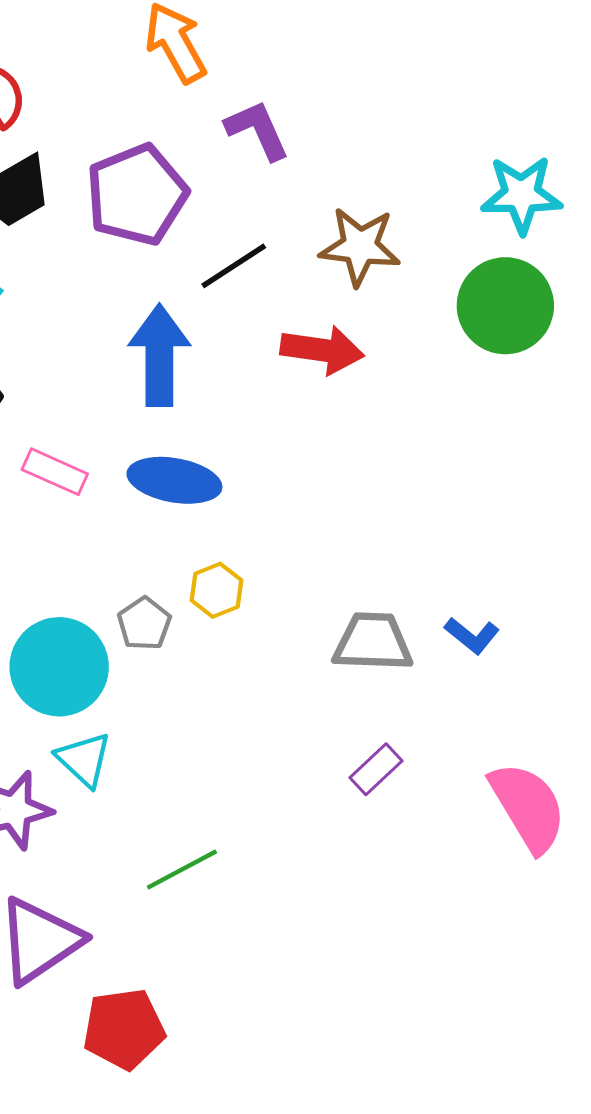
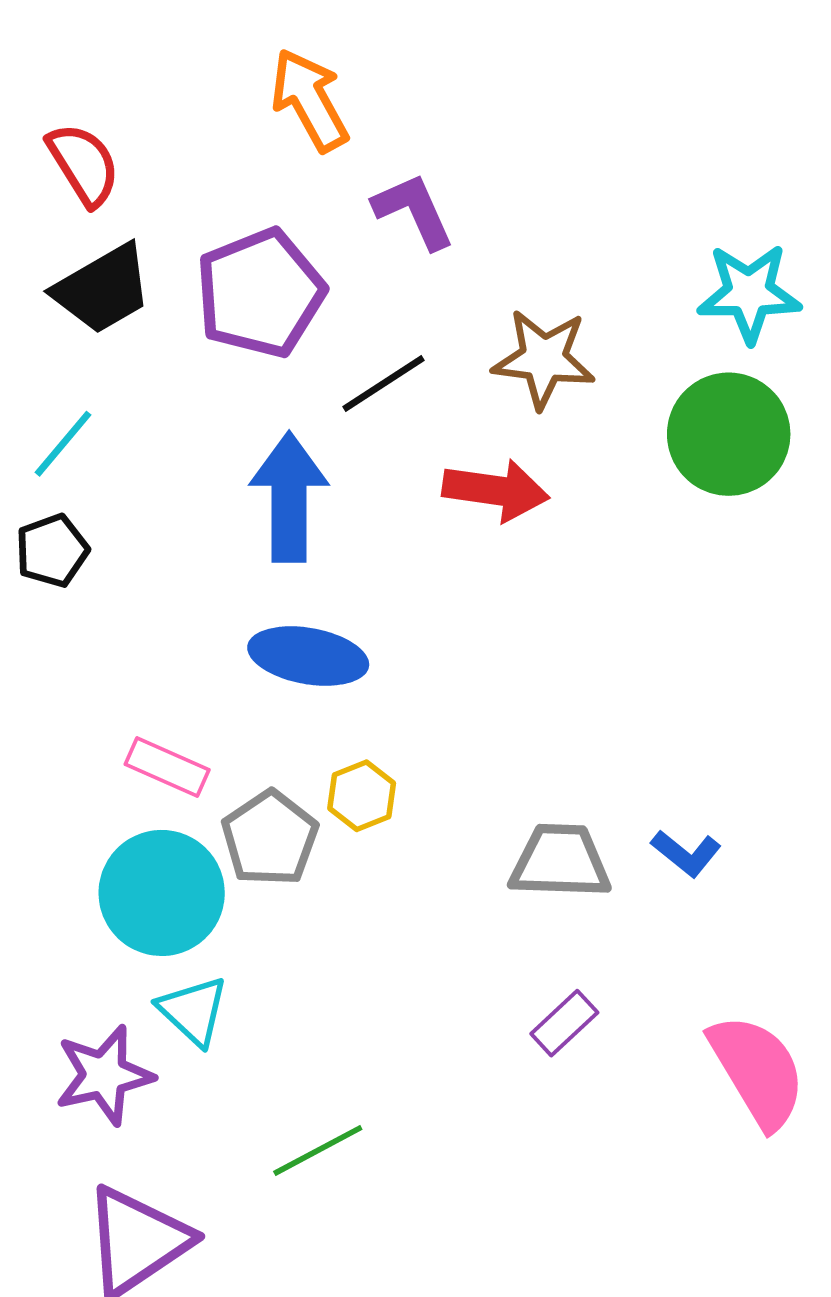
pink rectangle: (55, 472) -> (167, 767), moved
gray pentagon: (144, 624) -> (270, 838), size x1.4

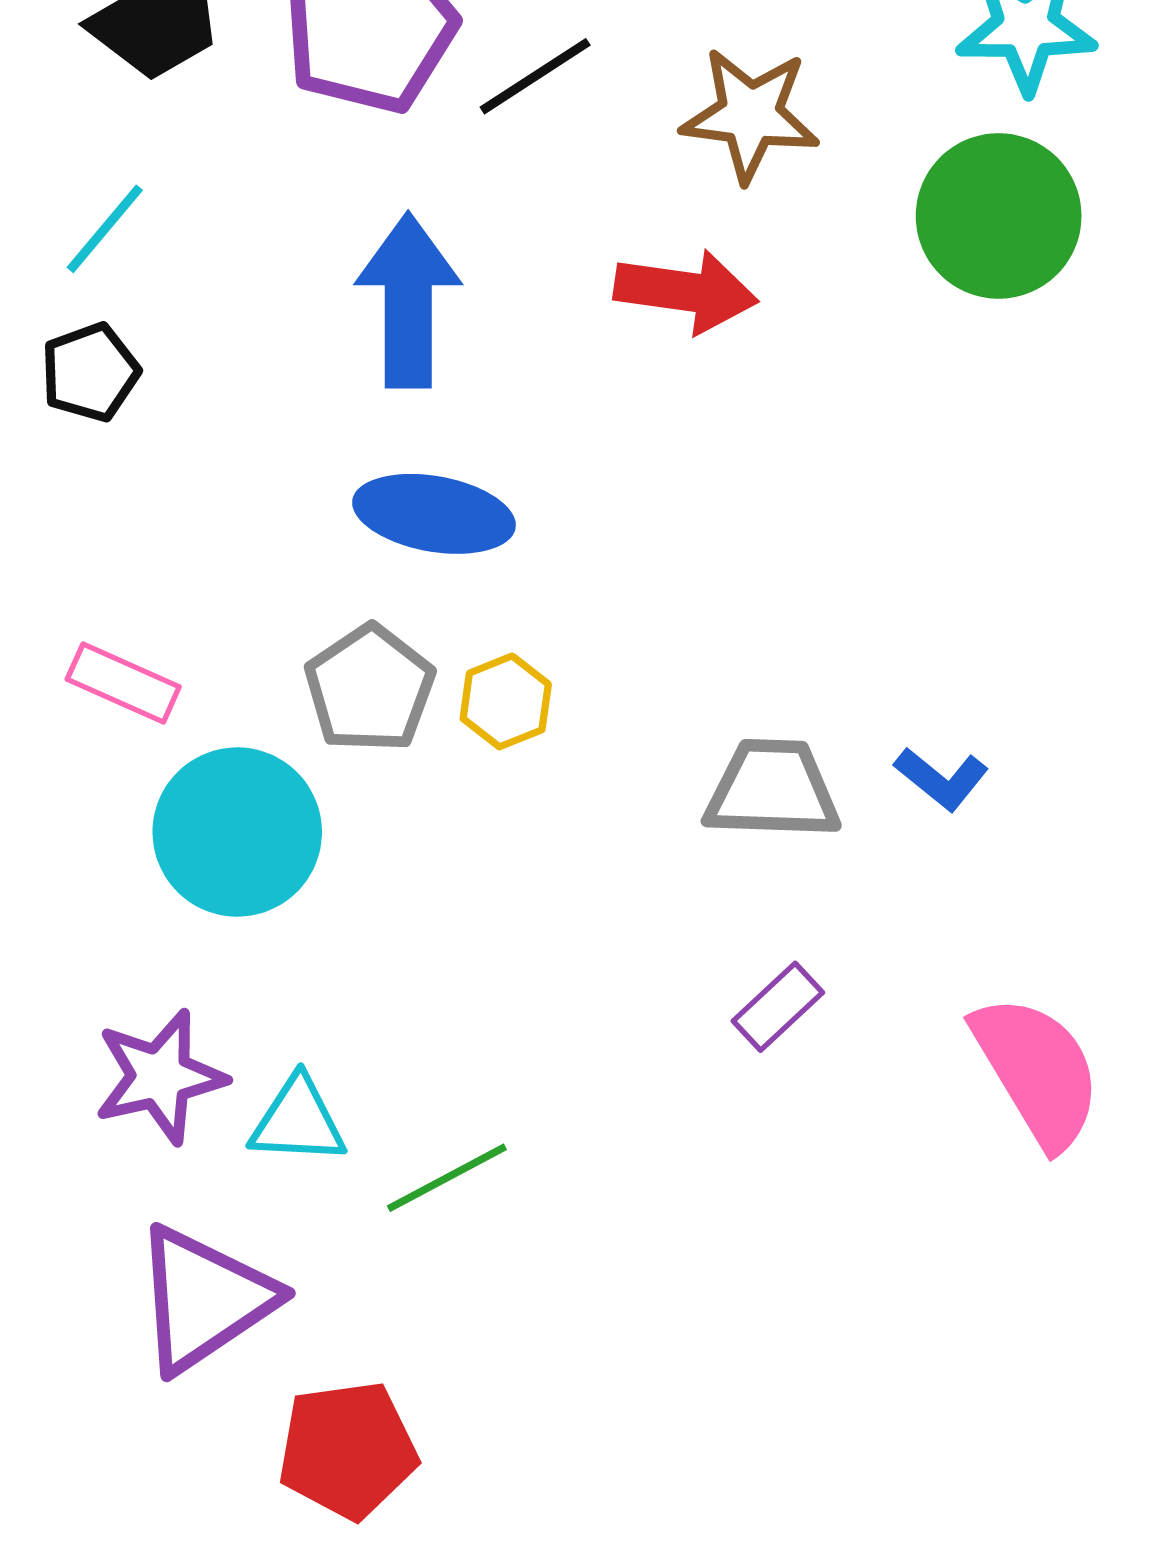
black line: (384, 383) -> (535, 76), moved
pink rectangle: (167, 767) -> (123, 683), moved
gray pentagon: (270, 838) -> (370, 689), moved
cyan triangle: (193, 1011) -> (298, 1121), moved, turned -40

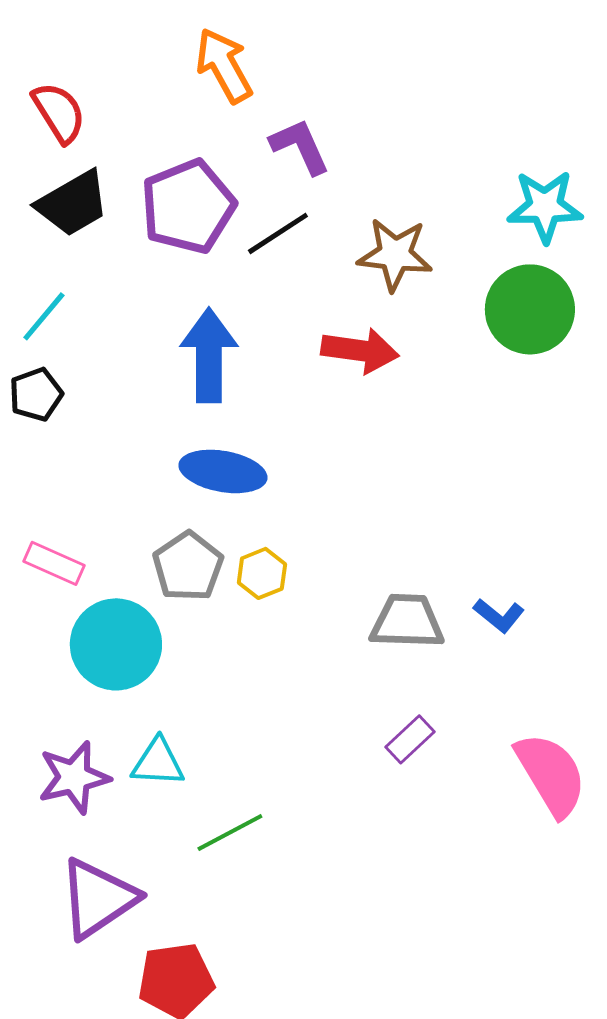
cyan triangle: (298, 1121) -> (158, 762), moved

